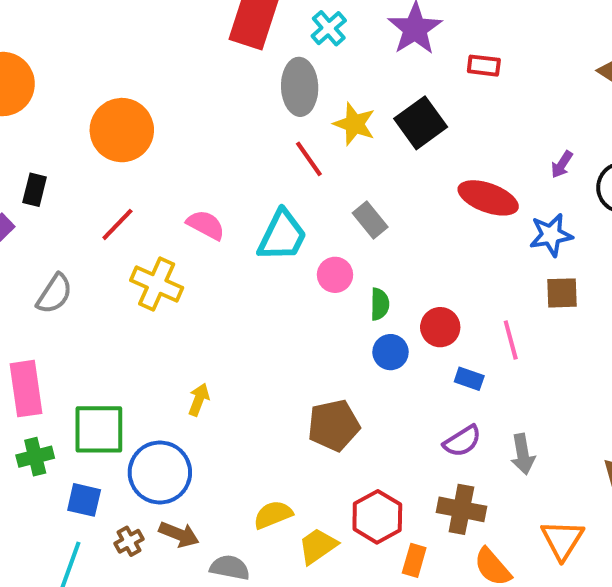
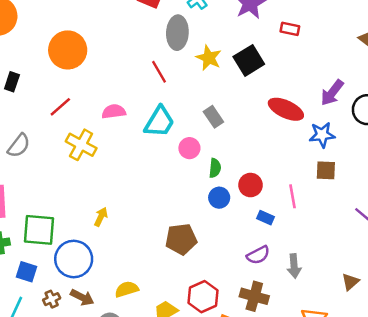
red line: (309, 159) -> (159, 72), moved
purple arrow: (562, 165) -> (332, 93), size x1.6
pink semicircle: (206, 225) -> (114, 112), turned -40
yellow semicircle: (273, 515) -> (127, 289), moved

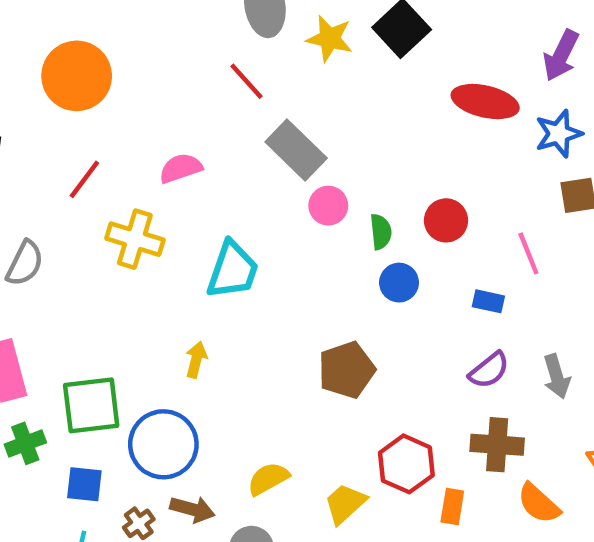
gray rectangle: (213, 117) -> (296, 150), moved, size x1.5
cyan trapezoid: (159, 122) -> (233, 270), moved
red circle: (251, 185) -> (446, 220), moved

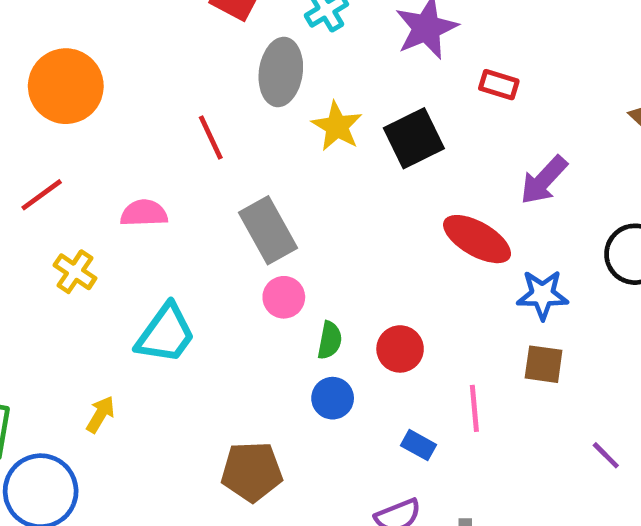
purple arrow: (561, 55) -> (544, 180), moved
red line: (246, 81) -> (211, 138), moved
yellow cross: (135, 239) -> (75, 272), size x0.7

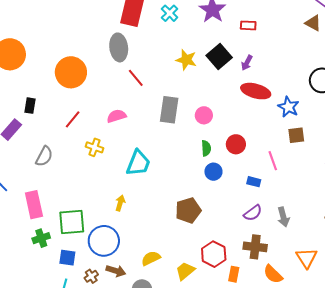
gray ellipse: (281, 72) -> (119, 47), moved
purple arrow: (544, 180) -> (247, 63), moved, size x0.7
gray rectangle: (268, 230) -> (169, 110), turned 52
blue star: (542, 295) -> (288, 107), turned -30
pink circle: (284, 297) -> (204, 115), moved

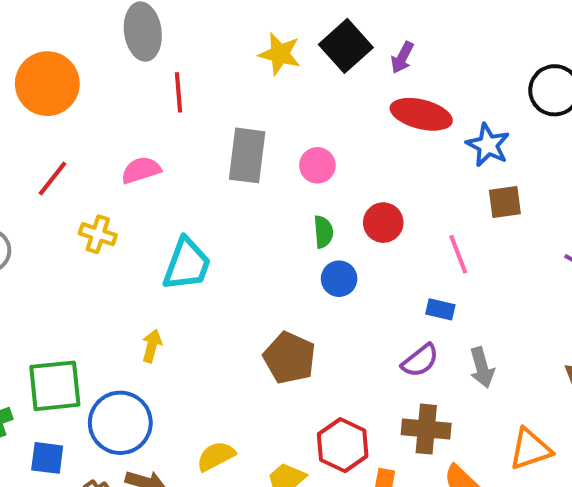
red line: (136, 78) -> (179, 92), turned 36
blue rectangle: (254, 182) -> (440, 309), moved
brown pentagon: (188, 210) -> (290, 358), turned -30
orange triangle: (307, 258) -> (530, 449), turned 45

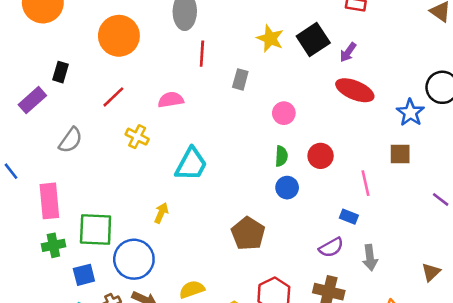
blue star: (488, 145) -> (410, 113), moved
gray rectangle: (247, 155) -> (240, 79), moved, size x0.6
blue square: (47, 458) -> (84, 275), turned -30

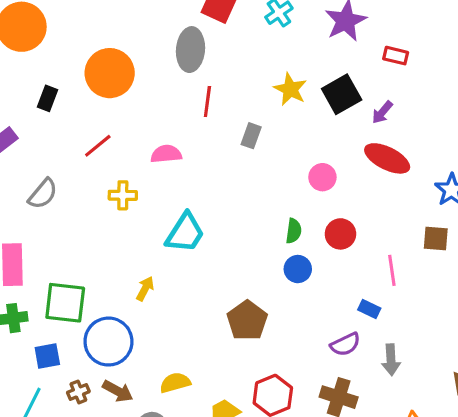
black rectangle: (61, 72) -> (47, 98), moved
pink circle: (284, 113) -> (322, 177), moved
yellow cross: (137, 137) -> (123, 195), turned -30

